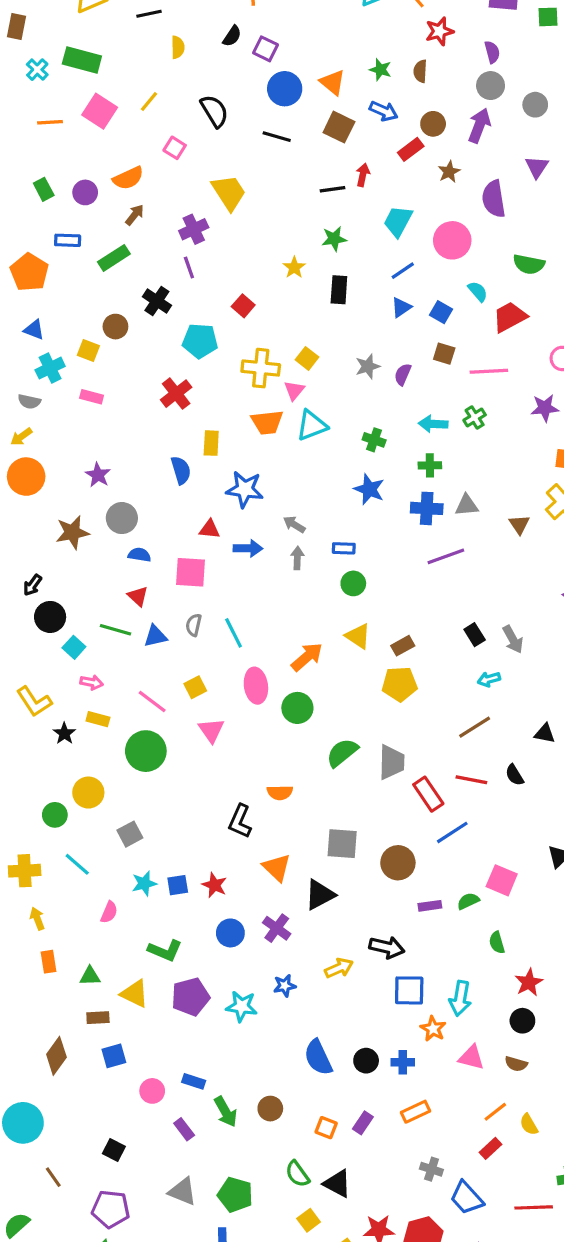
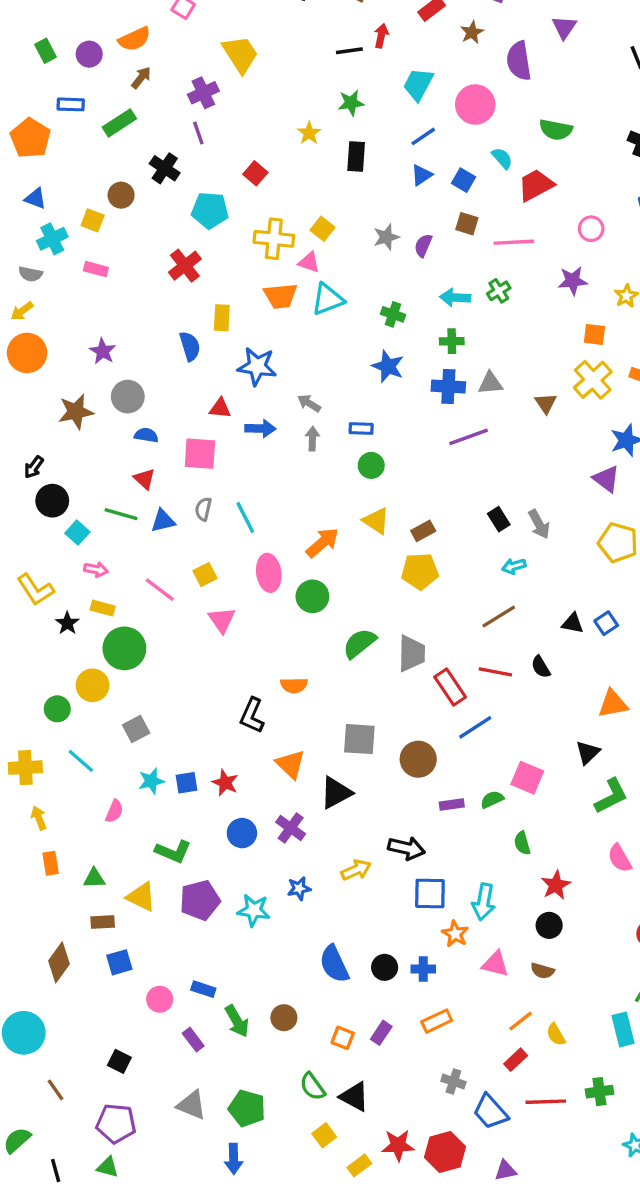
pink triangle: (294, 390) -> (309, 262), turned -50
green circle: (146, 751) -> (124, 648), moved
red line: (534, 1207) -> (546, 1102), moved

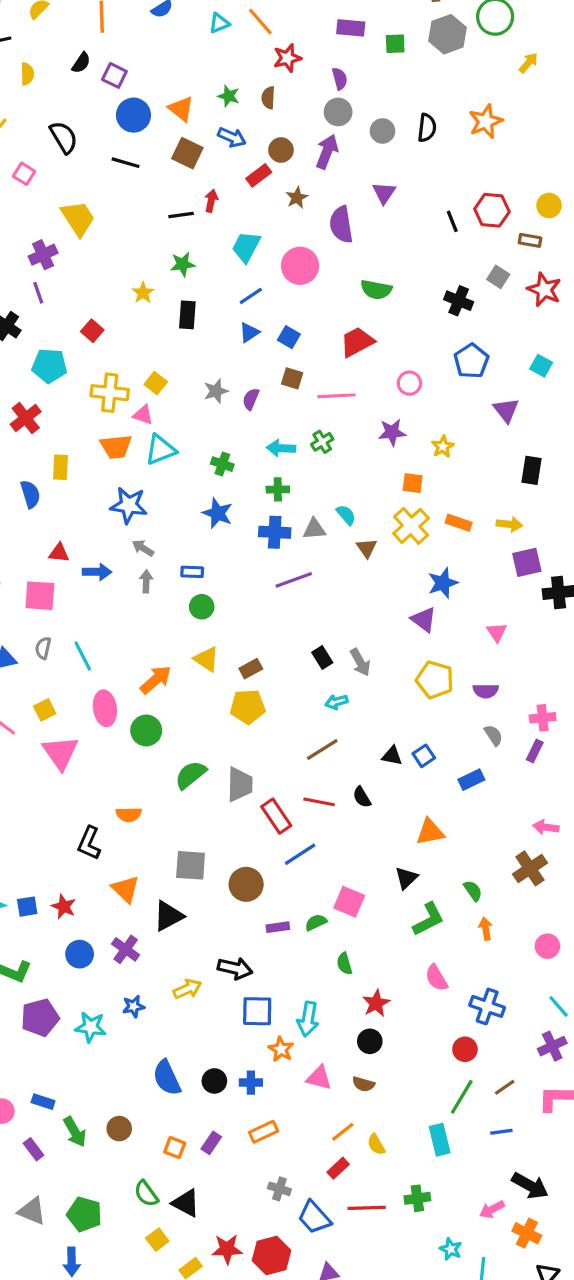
cyan semicircle: (502, 158) -> (346, 515), moved
blue star: (257, 366) -> (129, 505), moved
pink triangle: (222, 620) -> (61, 753), size x1.4

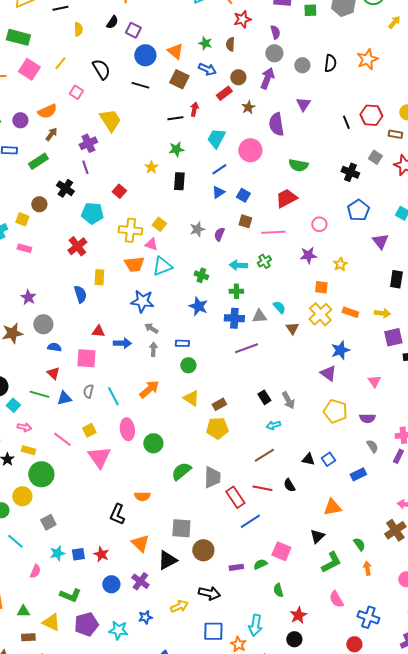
orange arrow: (156, 680) -> (149, 389), moved
brown circle: (246, 884) -> (203, 550), moved
blue square: (257, 1011) -> (213, 631), moved

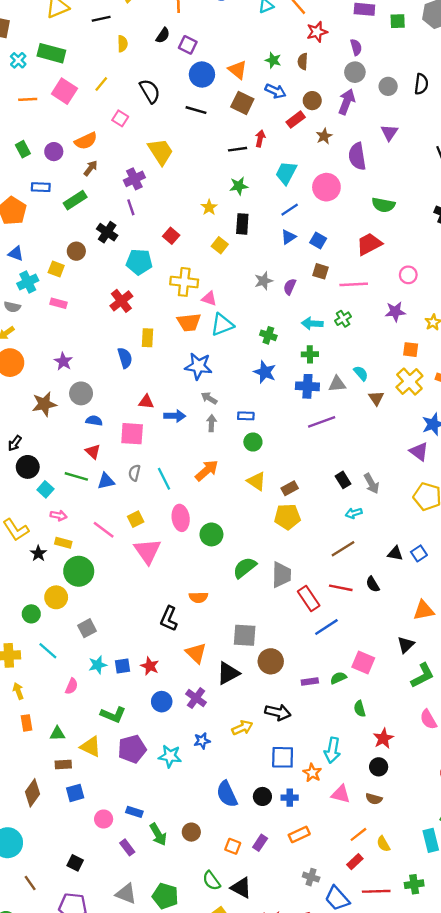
yellow square: (159, 224) -> (220, 245), moved

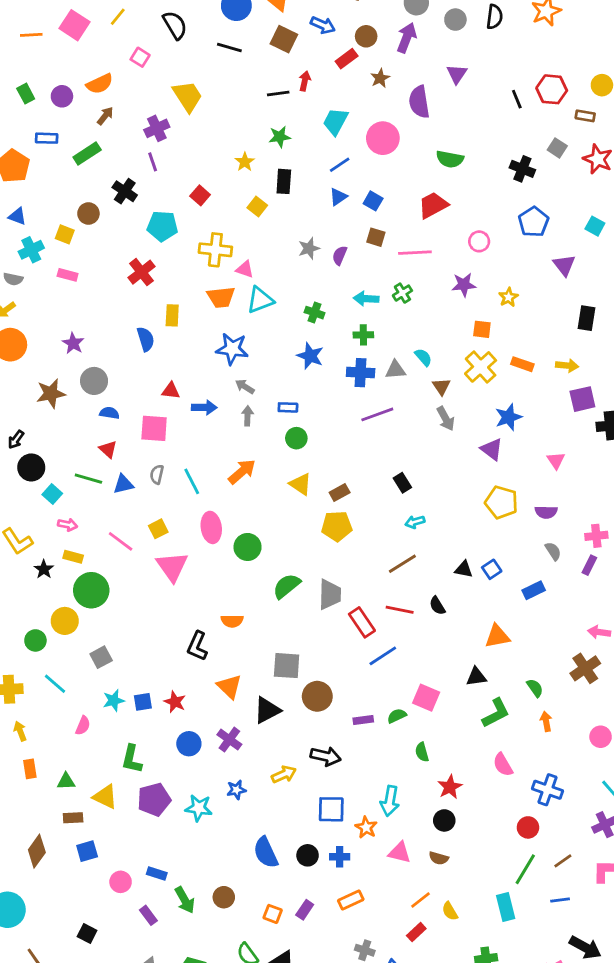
gray arrow: (371, 484) -> (446, 419), moved
black triangle: (406, 645) -> (476, 677), turned 36
green L-shape: (113, 715) -> (132, 759), turned 80

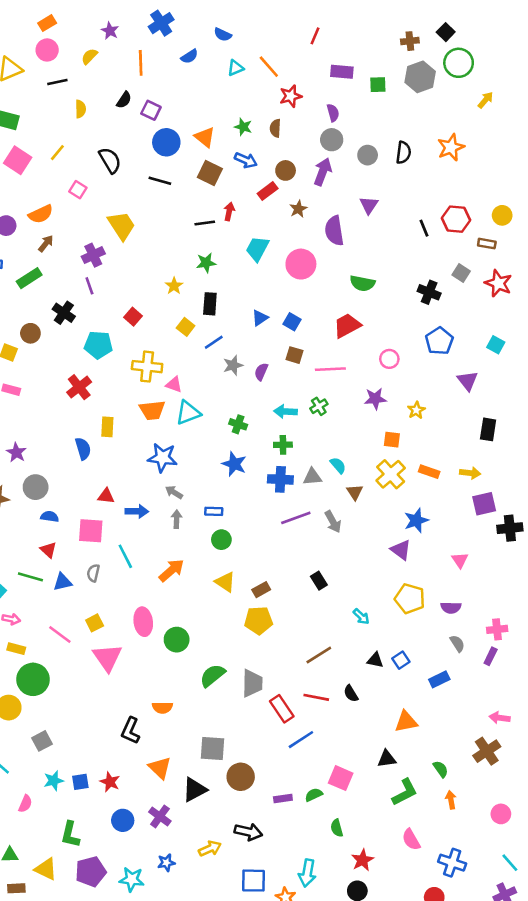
blue line: (340, 165) -> (214, 342), moved
gray arrow: (446, 419) -> (333, 522), moved
cyan line: (192, 481) -> (125, 556), moved
cyan arrow: (415, 522) -> (361, 617), moved, turned -120

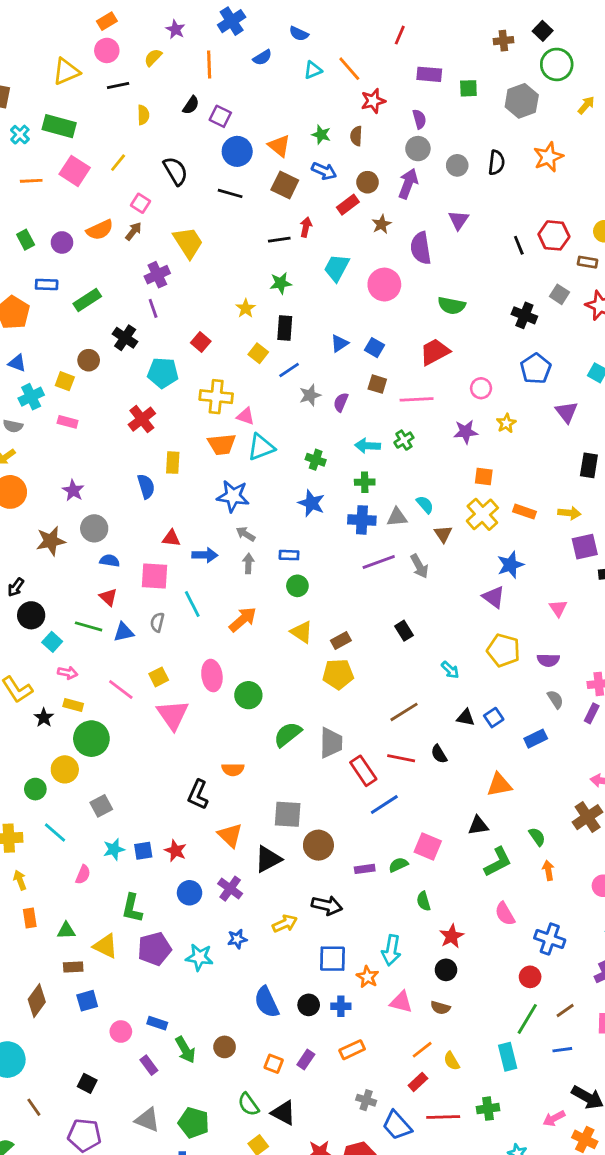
gray hexagon: (420, 77) -> (522, 101), moved
brown arrow: (46, 244) -> (133, 231), moved
yellow star: (416, 410) -> (506, 423), moved

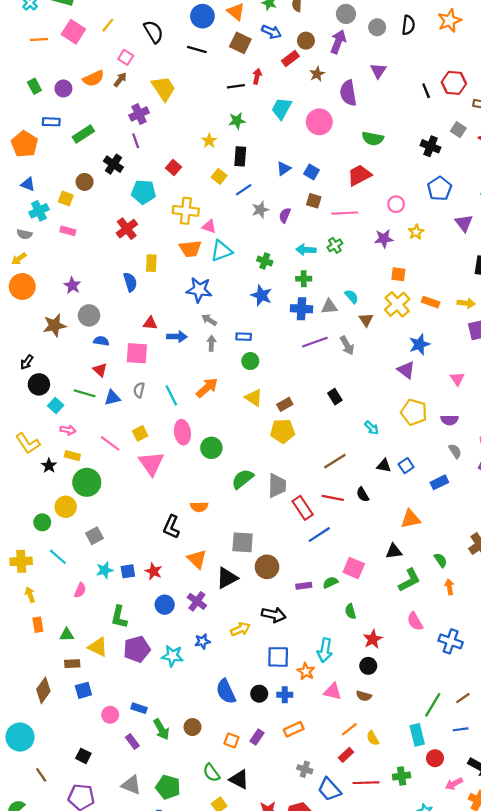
cyan line: (192, 604) -> (171, 396), moved
red circle: (530, 977) -> (435, 758), moved

